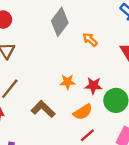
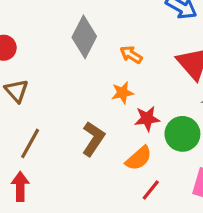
orange star: (68, 82) -> (122, 93), moved
brown L-shape: (43, 109) -> (93, 139), moved, turned 90

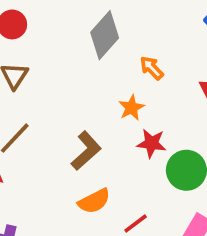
orange star: (122, 93) -> (131, 108), turned -30
orange semicircle: (139, 158) -> (94, 201), moved

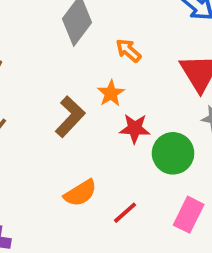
brown L-shape: (86, 151) -> (70, 117), moved

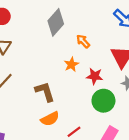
brown L-shape: (70, 117) -> (45, 92), moved, turned -65
red star: (135, 128) -> (95, 76), moved

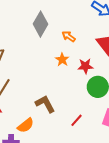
brown L-shape: (45, 92) -> (45, 104), moved
orange semicircle: (50, 119) -> (26, 125), moved

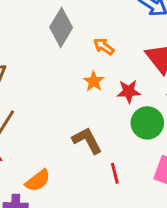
brown L-shape: (45, 104) -> (87, 140), moved
red line: (76, 120) -> (115, 173), turned -56

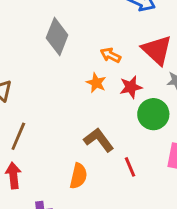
orange arrow: (104, 46) -> (111, 55), moved
orange semicircle: (38, 181) -> (78, 176), moved, turned -30

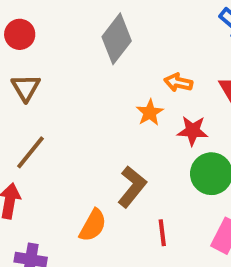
orange arrow: (111, 55) -> (178, 82), turned -30
brown L-shape: (99, 140) -> (132, 187), turned 60

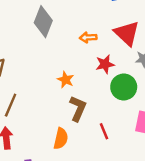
orange star: (150, 113) -> (66, 80), moved

